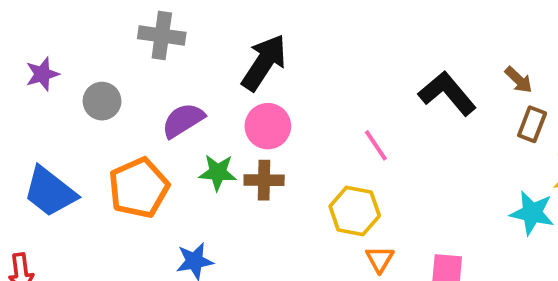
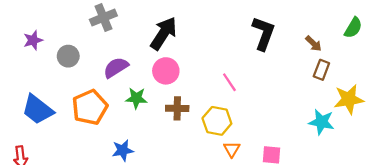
gray cross: (162, 35) -> (103, 18), turned -30
black L-shape: (447, 93) -> (264, 33), moved, turned 60
brown cross: (264, 180) -> (177, 108), moved

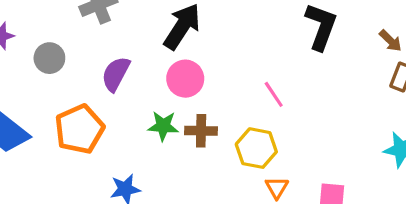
purple semicircle: (116, 67) -> (116, 74), turned -30
green star: (136, 98) -> (163, 126), moved

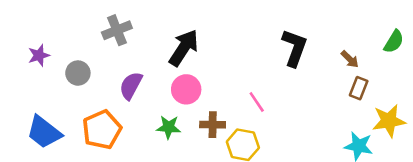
brown cross: (201, 131) -> (213, 125), moved

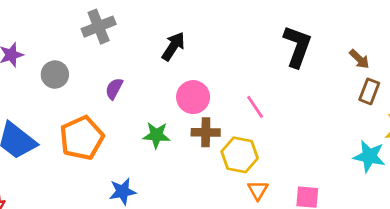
black arrow: (184, 48) -> (173, 46), size x0.7
purple semicircle: (131, 86) -> (114, 89), size x0.7
pink circle: (186, 89) -> (193, 97), moved

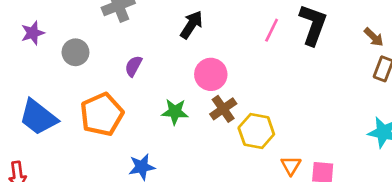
pink line: (255, 107) -> (272, 30), moved, turned 60
brown cross: (206, 132) -> (223, 109), turned -36
orange triangle: (258, 190) -> (291, 166), moved

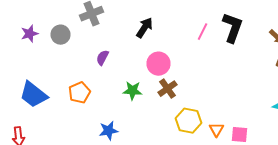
gray circle: (75, 52) -> (60, 35), moved
orange pentagon: (102, 114) -> (80, 93), size x0.7
yellow hexagon: (256, 131) -> (188, 121), moved

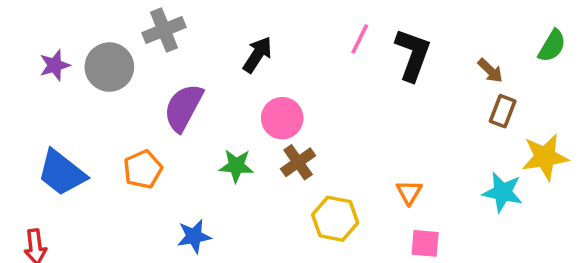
pink line: (202, 32) -> (360, 39), moved
gray circle: (60, 35) -> (109, 67), size x1.4
purple semicircle: (102, 58) -> (183, 108), size x1.8
orange triangle: (216, 130) -> (409, 192), moved

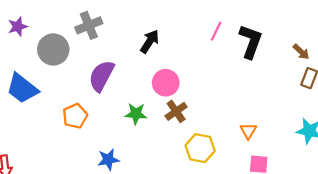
purple star: (55, 65) -> (18, 27), moved
blue trapezoid: (62, 173) -> (22, 88), moved

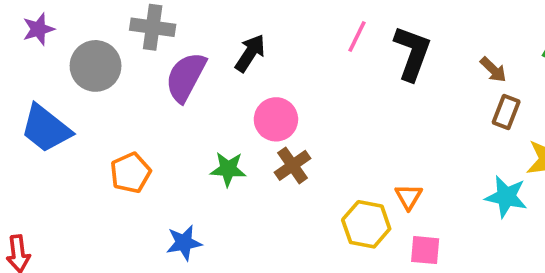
gray cross: (89, 25) -> (153, 27), turned 30
purple semicircle: (101, 76) -> (186, 77), moved
yellow hexagon: (200, 148) -> (366, 224), moved

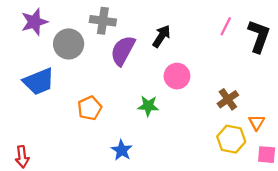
purple star: (38, 29) -> (34, 22), size x1.4
blue trapezoid: (46, 129) -> (39, 82), turned -60
brown cross: (293, 165) -> (228, 99), moved
blue star: (184, 243) -> (122, 150), turned -30

